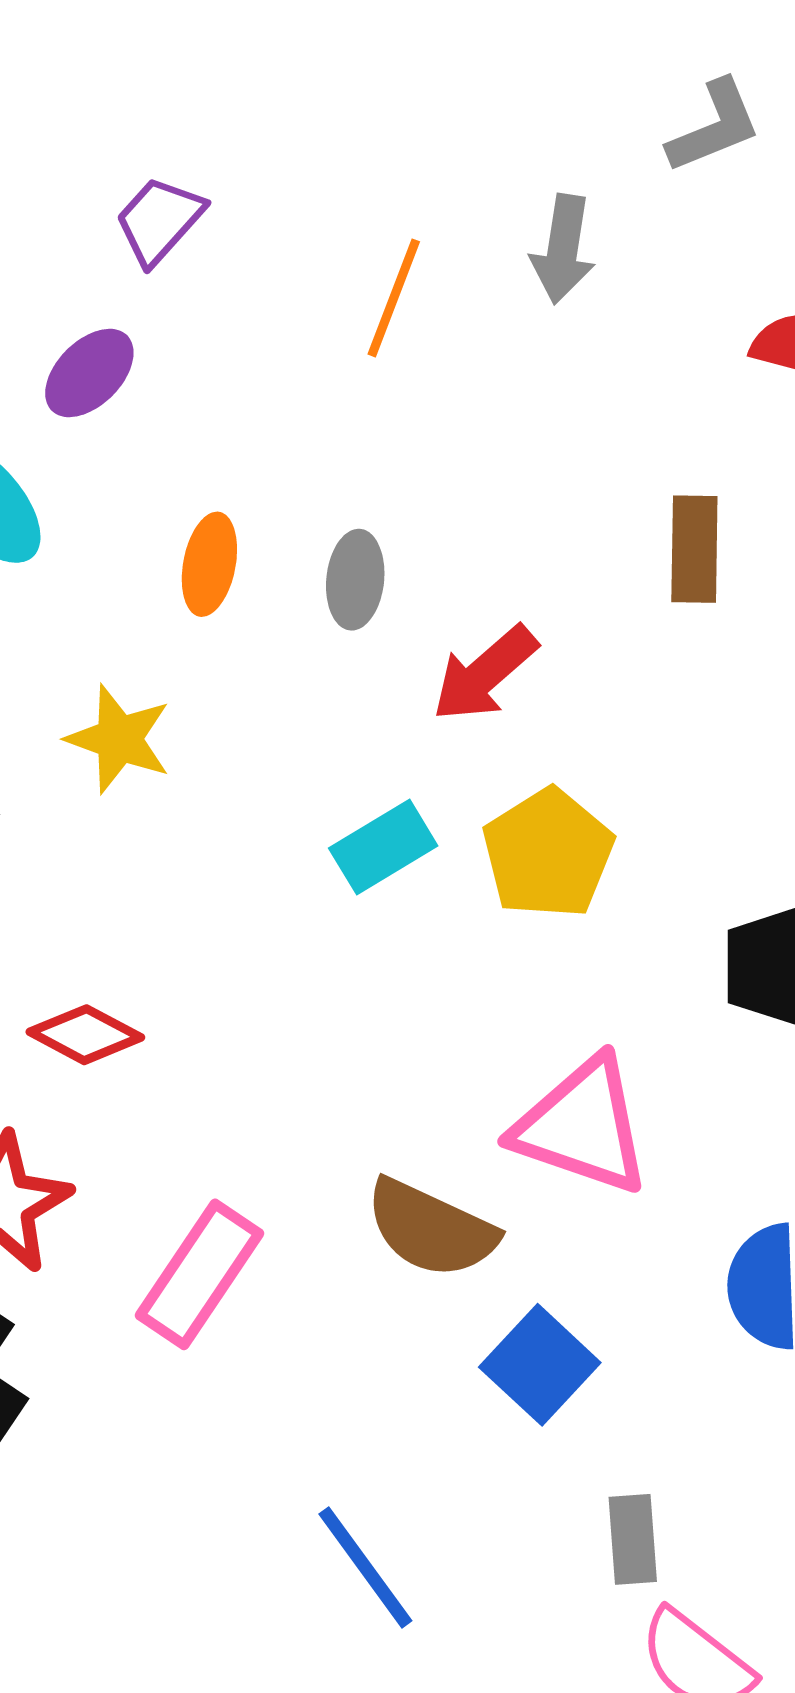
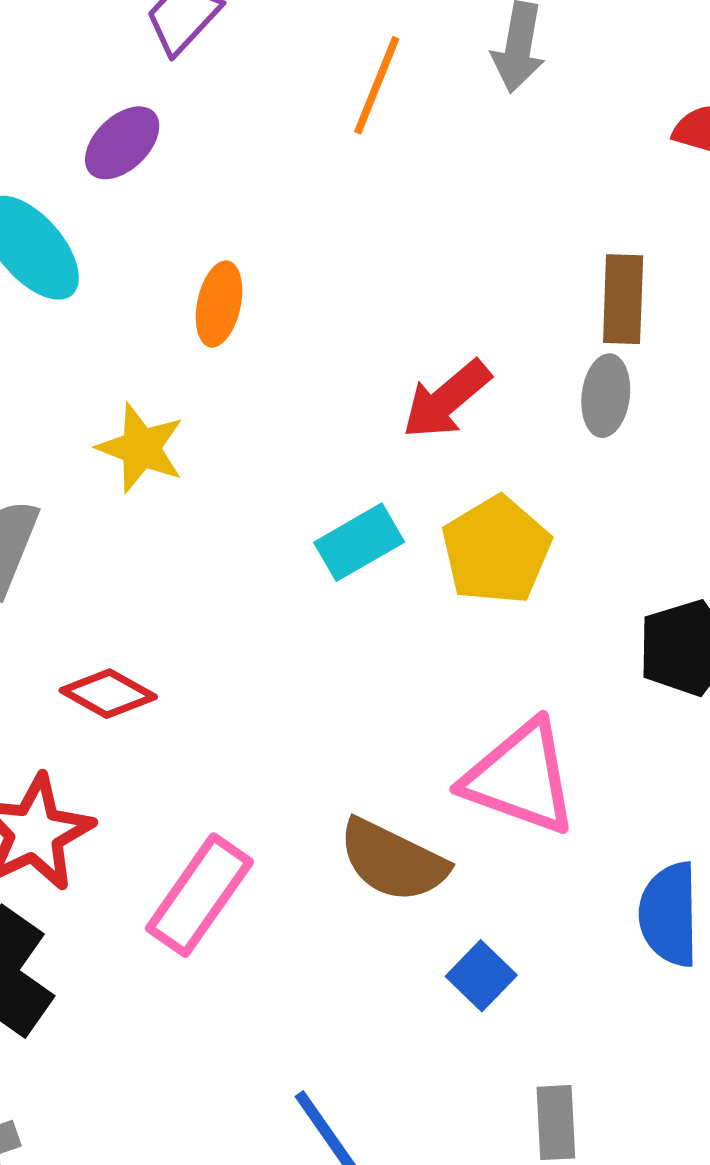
gray ellipse: (355, 580) -> (606, 396), moved
blue square: (540, 1365) -> (481, 976), size x0.7

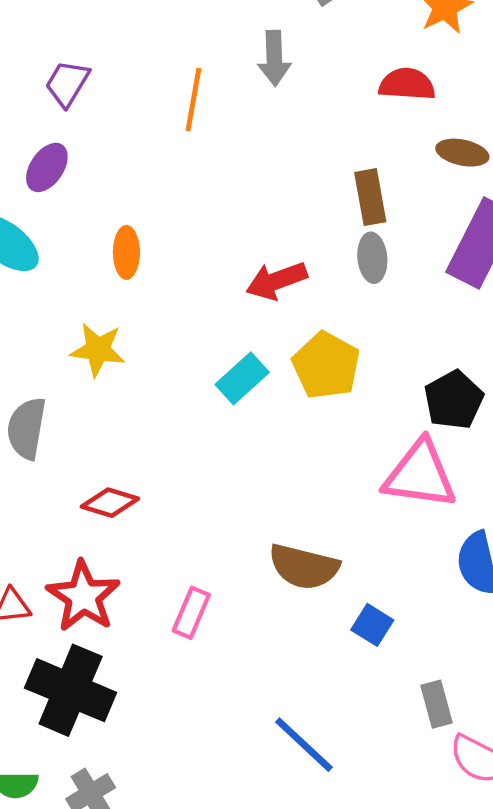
red arrow: (446, 399) -> (276, 281), turned 32
pink triangle: (520, 778) -> (420, 475), moved
pink rectangle: (199, 895) -> (191, 613), size x0.7

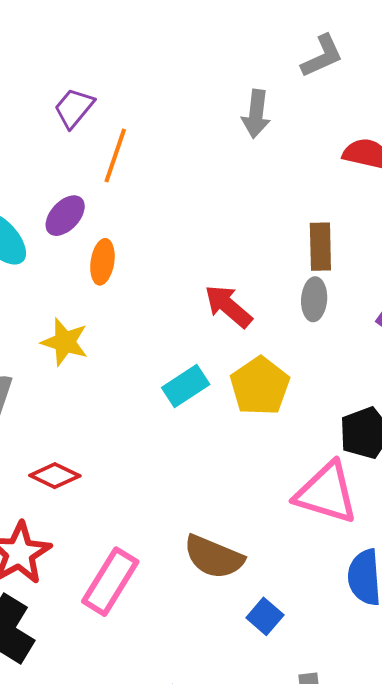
orange line: (193, 100) -> (115, 156), moved
purple ellipse: (47, 167) -> (65, 216), moved
red arrow: (276, 281) -> (228, 306), turned 52
pink rectangle: (191, 613) -> (110, 582), size x1.5

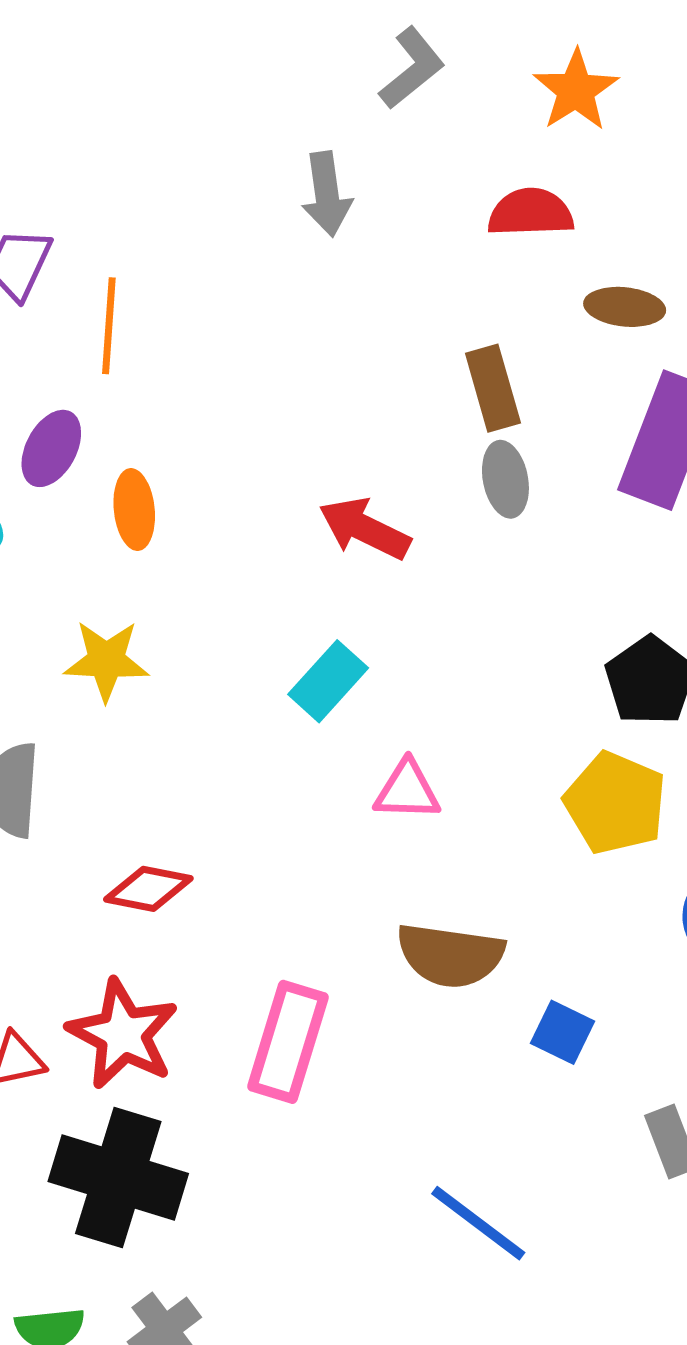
yellow pentagon: (260, 386) -> (615, 803), moved
pink triangle: (326, 493) -> (407, 790), moved, size x0.6

